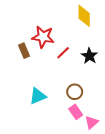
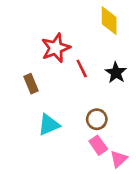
red star: (43, 37) -> (56, 48), turned -30
brown rectangle: (24, 51) -> (31, 84), moved
red line: (63, 53) -> (82, 68), turned -72

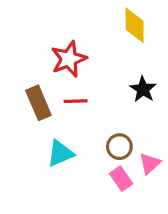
red line: (82, 68) -> (76, 101), moved, turned -66
brown rectangle: (31, 84) -> (38, 103), size x1.4
pink triangle: (119, 159) -> (150, 163), moved

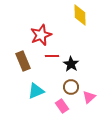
black star: (143, 89) -> (71, 64), moved
red line: (76, 101) -> (52, 56), moved
pink rectangle: (121, 179) -> (62, 106), moved

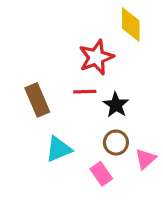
red star: (41, 35) -> (96, 57), moved

